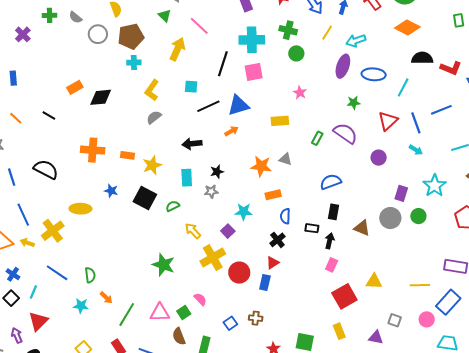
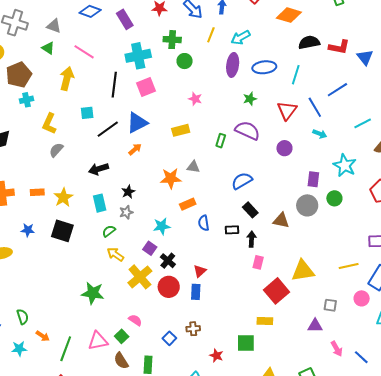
green semicircle: (173, 206) -> (109, 231), moved
black rectangle: (334, 212) -> (250, 210), turned -42
black cross: (277, 240) -> (168, 261), moved
yellow triangle: (374, 281) -> (303, 271), size x1.4
yellow rectangle: (339, 331) -> (265, 321), moved, turned -56

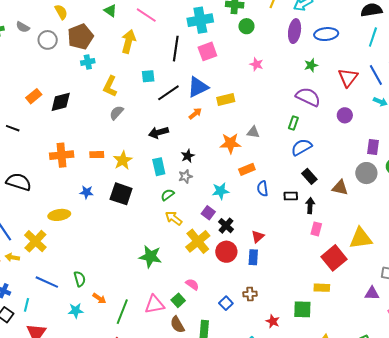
cyan line: (296, 75) -> (373, 37), moved
yellow rectangle: (181, 130) -> (226, 100), moved
green rectangle: (221, 141) -> (293, 123), moved

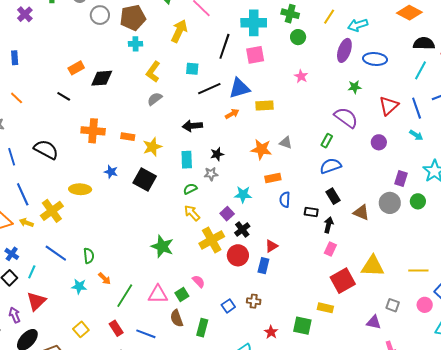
black line: (13, 128) -> (64, 96), moved

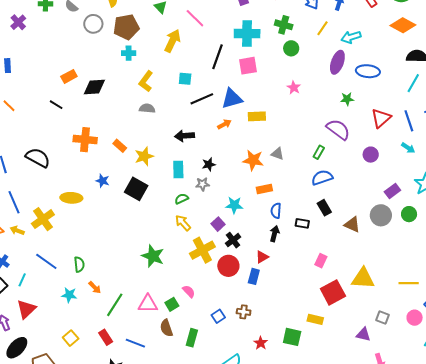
gray semicircle: (155, 99) -> (147, 108), turned 42
orange rectangle: (128, 137) -> (120, 146), turned 32
purple rectangle: (401, 178) -> (392, 191), turned 35
black arrow: (329, 225) -> (275, 234), moved

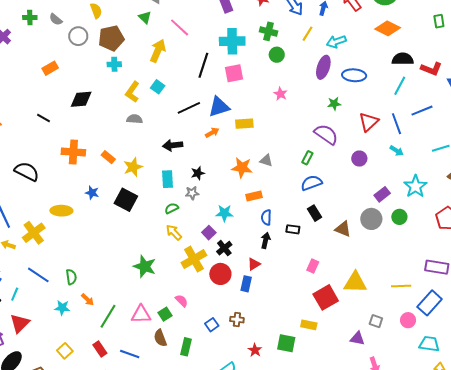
orange rectangle: (69, 76) -> (50, 68), moved
cyan square: (185, 79) -> (158, 87), moved, turned 32

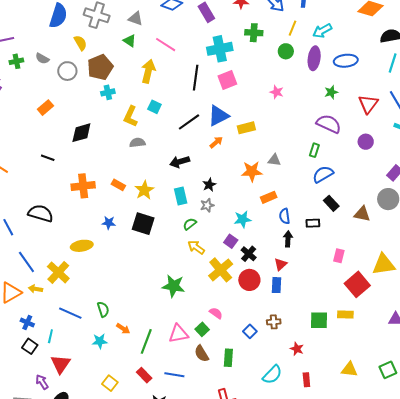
green circle: (277, 55) -> (286, 51), moved
green square: (286, 343) -> (319, 320), moved

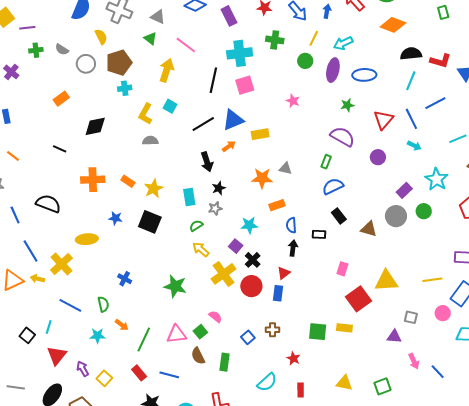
black arrow: (180, 162) -> (207, 162), moved, turned -96
blue cross: (27, 322) -> (125, 279), moved
purple arrow: (42, 382) -> (83, 369), moved

